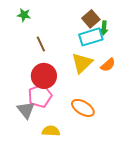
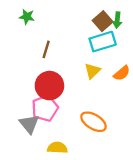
green arrow: (104, 28) -> (117, 20), moved
brown line: (41, 44) -> (46, 49), turned 42
yellow triangle: (82, 63) -> (92, 71), size x0.7

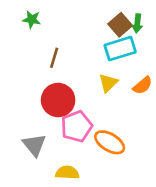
pink pentagon: (45, 108) -> (77, 126), moved

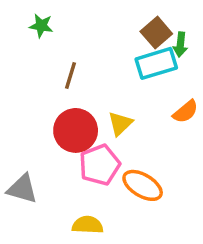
green arrow: (137, 23) -> (180, 45), moved
yellow triangle: (108, 83) -> (120, 124), moved
gray triangle: (34, 145) -> (22, 189), moved, turned -35

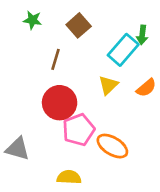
brown square: (156, 33) -> (79, 25), moved
cyan rectangle: (156, 63) -> (123, 50), turned -32
yellow triangle: (120, 124) -> (108, 85), moved

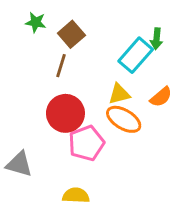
brown square: (79, 25) -> (71, 34), moved
yellow triangle: (108, 85) -> (119, 94), turned 30
orange ellipse: (112, 146) -> (124, 119), moved

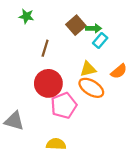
brown square: (71, 34) -> (76, 25), moved
green arrow: (157, 39) -> (94, 28), moved, turned -96
cyan rectangle: (136, 55) -> (100, 40), size x0.6

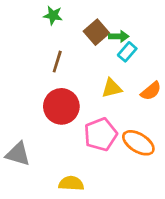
green star: (26, 16) -> (53, 15), moved
orange ellipse: (91, 88) -> (138, 143), moved
pink pentagon: (64, 105) -> (101, 134), moved

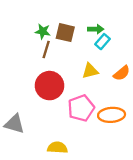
green star: (53, 15) -> (43, 31), moved
brown square: (96, 32) -> (65, 33), moved, turned -36
orange ellipse: (138, 143) -> (112, 115), turned -35

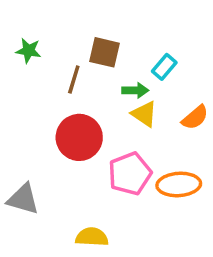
green arrow: (96, 29) -> (135, 90), moved
green star: (43, 31) -> (29, 51), moved
yellow triangle: (90, 71) -> (144, 114), turned 48

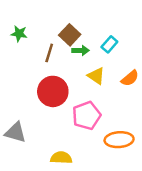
brown square: (105, 52) -> (70, 35), turned 30
green arrow: (135, 90) -> (81, 50), moved
orange ellipse: (179, 184) -> (119, 140), moved

